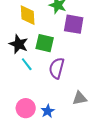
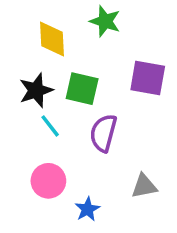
purple square: (74, 24) -> (148, 78), moved
black star: (19, 44) -> (36, 90), turned 30
pink circle: (26, 108) -> (48, 181), moved

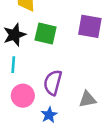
cyan line: (50, 126) -> (13, 65), moved, turned 42
purple semicircle: (103, 133) -> (53, 83), moved

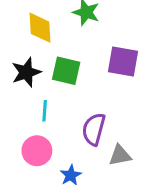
cyan line: (13, 65) -> (45, 111), moved
purple semicircle: (53, 83) -> (94, 129), moved

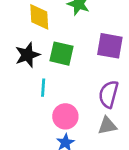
purple semicircle: (94, 129) -> (109, 94), moved
pink circle: (37, 151) -> (65, 116), moved

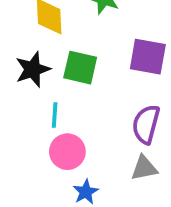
pink circle: (65, 116) -> (67, 152), moved

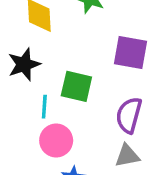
green square: (80, 68) -> (76, 86), moved

